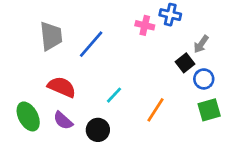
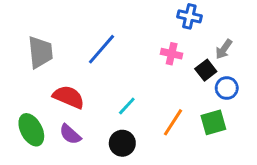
pink cross: (145, 25) -> (172, 54), moved
gray trapezoid: (51, 36) -> (40, 52), moved
green square: (209, 110) -> (213, 122), moved
black circle: (98, 130) -> (122, 143), moved

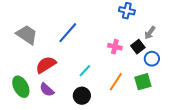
gray trapezoid: (40, 52) -> (27, 35), turned -50
pink cross: (172, 54) -> (115, 47), moved
red semicircle: (69, 97) -> (46, 65), turned -55

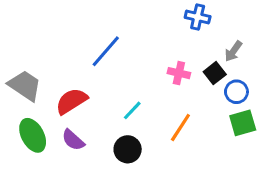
gray trapezoid: (27, 35) -> (25, 86), moved
green square: (143, 82) -> (243, 123), moved

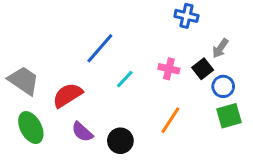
cyan line: (132, 110) -> (125, 79), moved
purple semicircle: (73, 140) -> (82, 132), moved

